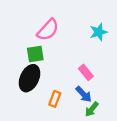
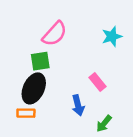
blue arrow: (84, 94) -> (78, 105), moved, turned 30
orange rectangle: (55, 99) -> (26, 113), moved, turned 70

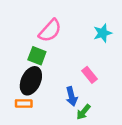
green square: (40, 61) -> (37, 56), turned 30
green arrow: (104, 124) -> (83, 112), moved

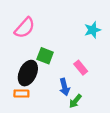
pink semicircle: (50, 31) -> (25, 28), moved
green square: (37, 56) -> (45, 56), moved

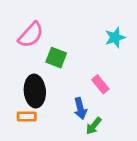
green square: (45, 56) -> (56, 58), moved
black ellipse: (28, 73) -> (35, 91), turned -30

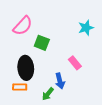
green arrow: (94, 126) -> (48, 94), moved

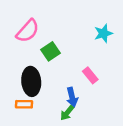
green square: (42, 43) -> (50, 51), turned 35
green arrow: (48, 94) -> (67, 113), moved

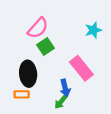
pink semicircle: (28, 31) -> (38, 28), moved
pink rectangle: (90, 75) -> (81, 68), size x1.6

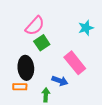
blue arrow: (65, 88) -> (60, 81), turned -56
green arrow: (61, 102) -> (46, 95), moved, turned 144

